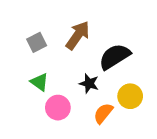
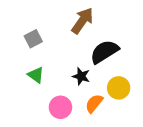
brown arrow: (78, 35) -> (82, 21), moved
pink circle: (58, 108) -> (60, 107), moved

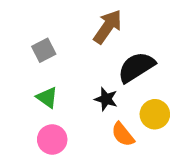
orange semicircle: (94, 103) -> (123, 134), turned -78
pink circle: (60, 107) -> (52, 139), moved

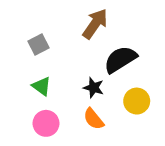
orange semicircle: (123, 134) -> (94, 119), moved

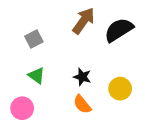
black semicircle: (120, 59) -> (119, 30), moved
pink circle: (46, 123) -> (22, 108), moved

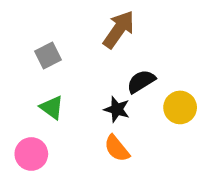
black semicircle: (119, 30) -> (141, 81), moved, size x0.7
yellow circle: (120, 89) -> (180, 107), moved

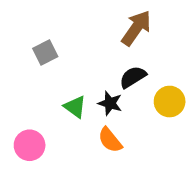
brown arrow: (119, 29) -> (136, 28), moved
green triangle: (52, 107) -> (75, 107), moved

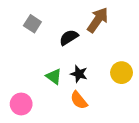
gray square: (45, 53) -> (32, 24), moved, turned -30
black semicircle: (133, 77) -> (69, 37), moved

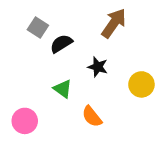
black semicircle: (69, 37) -> (61, 44), moved
black star: (79, 74) -> (98, 67), moved

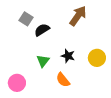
black star: (98, 67) -> (68, 56), moved
green triangle: (63, 89) -> (43, 61), turned 32

